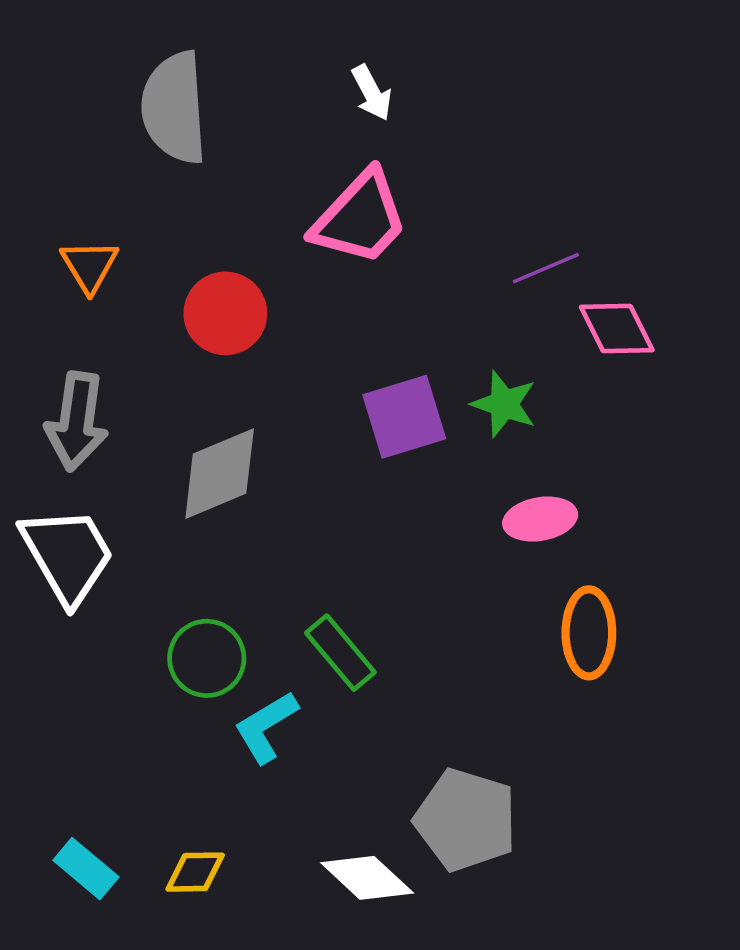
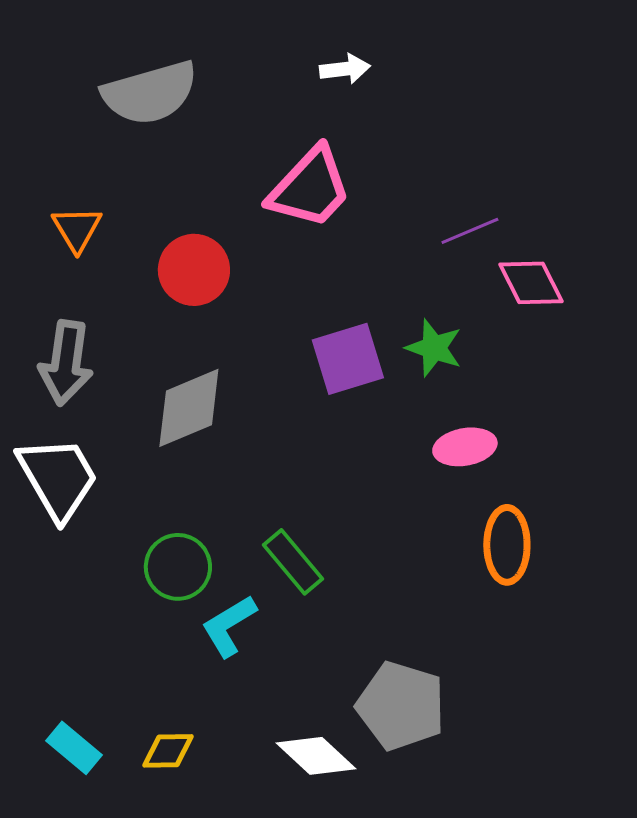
white arrow: (372, 93) -> (345, 69), moved, turned -69
gray semicircle: (174, 108) -> (150, 93), turned -102

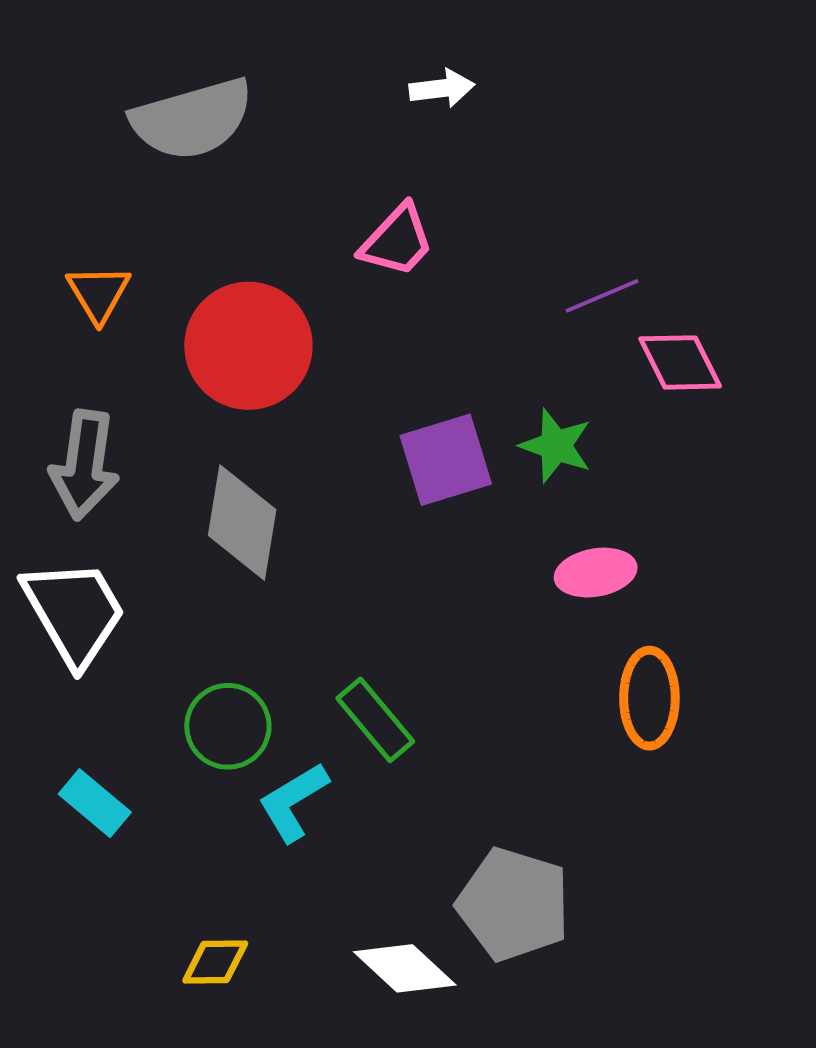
pink trapezoid: (310, 188) -> (397, 241), size x0.7
red circle: (194, 270) -> (248, 346), size x1.4
gray diamond: (189, 408) -> (242, 523), turned -58
cyan rectangle: (74, 748) -> (95, 803), moved

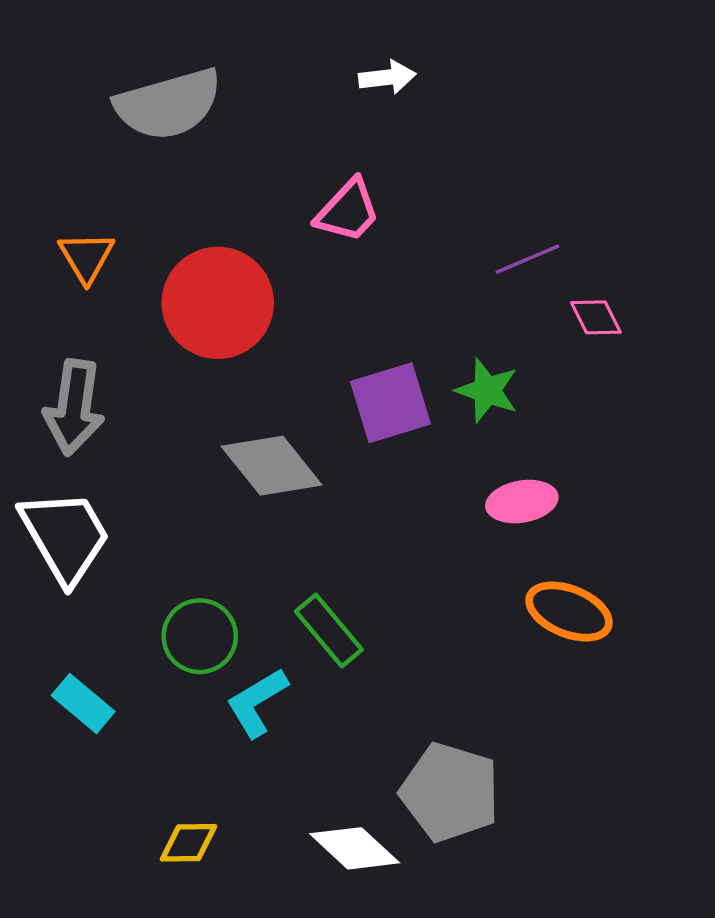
pink diamond: (680, 362) -> (596, 317), size x0.7
gray diamond: (242, 523) -> (272, 466), moved, turned -48
orange ellipse: (649, 698) -> (569, 611), turned -68

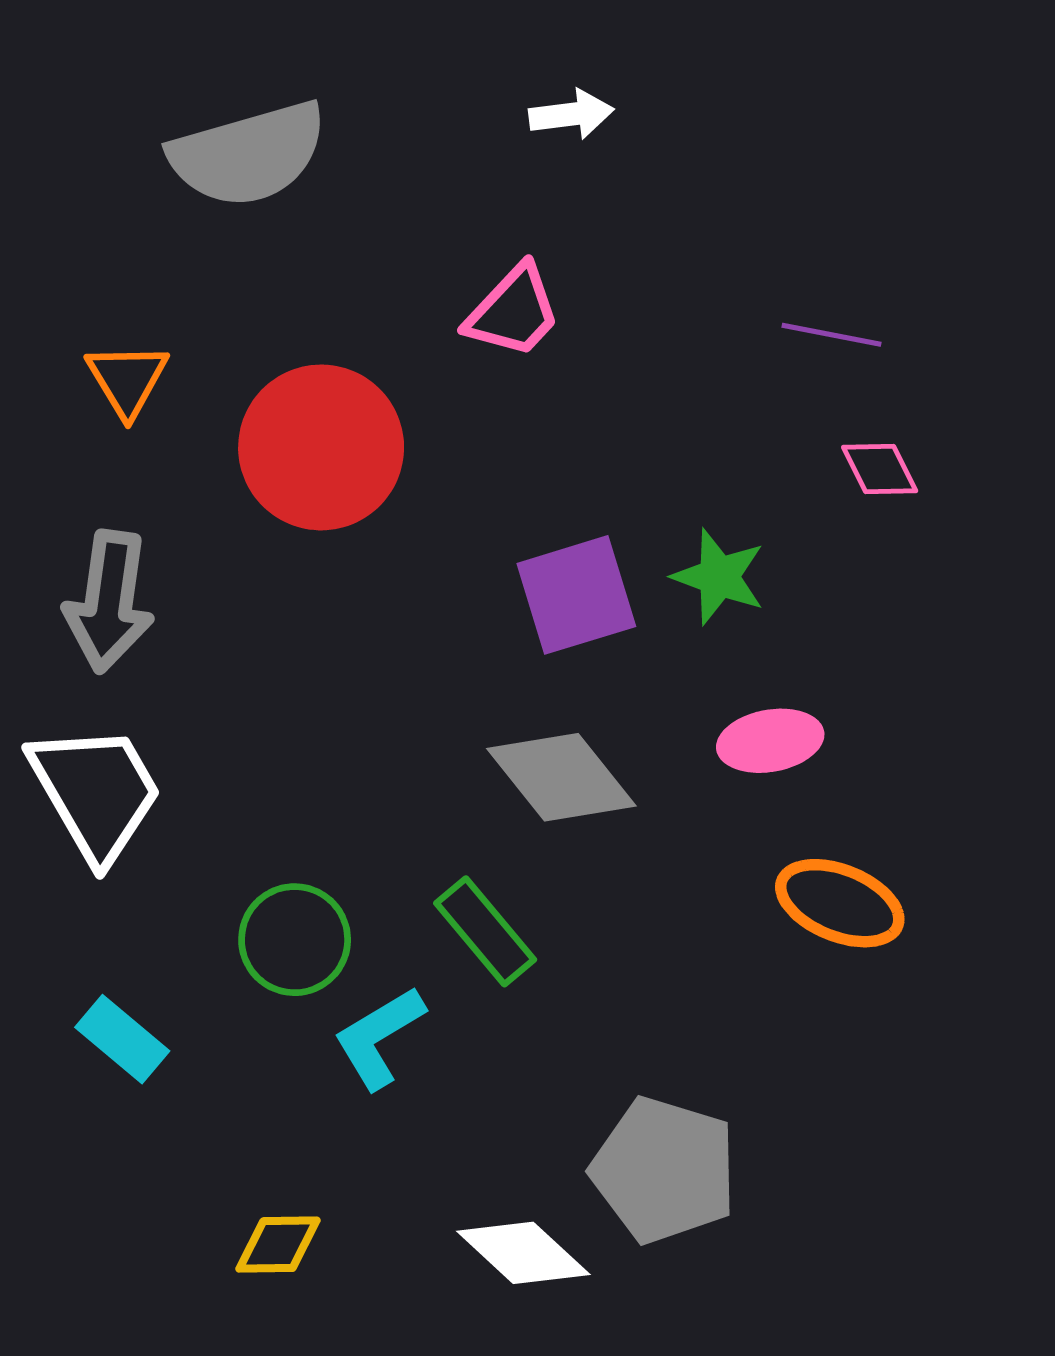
purple line: (527, 259) -> (832, 335), moved, turned 34
gray diamond: (272, 466) -> (561, 777), moved

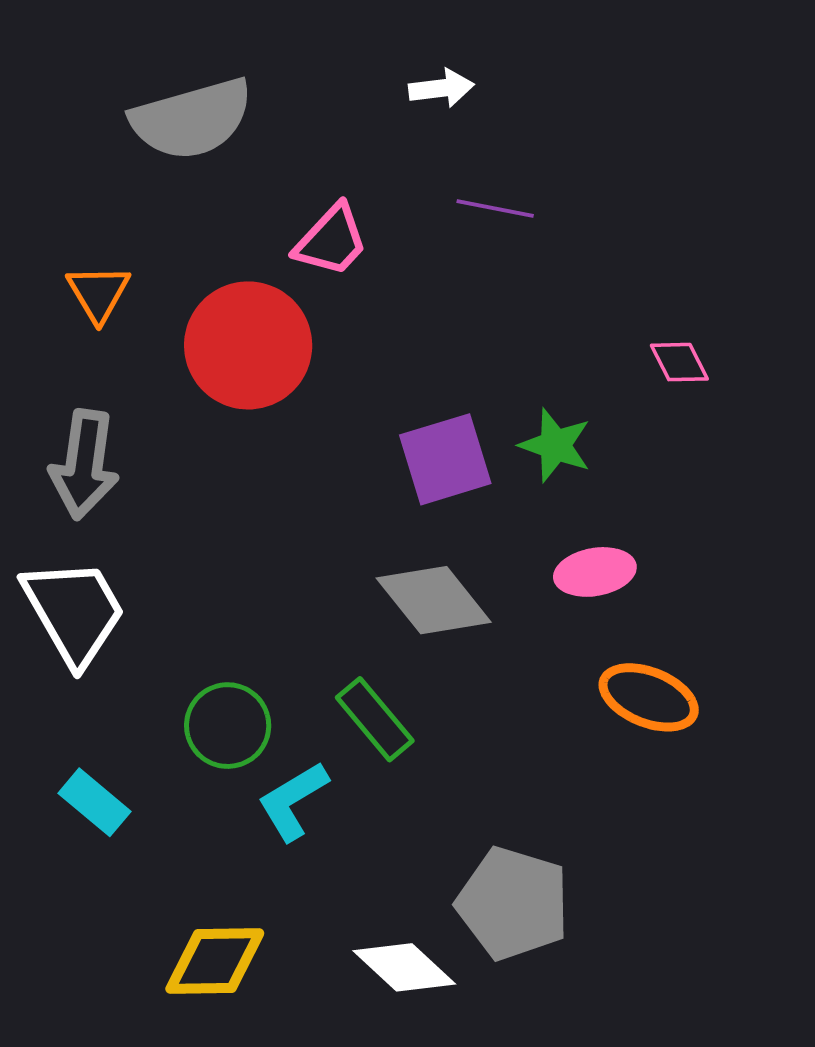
pink trapezoid: (513, 312) -> (331, 241), moved
purple line: (832, 335) -> (495, 209), moved
yellow diamond: (278, 1245) -> (215, 961), size x1.5

